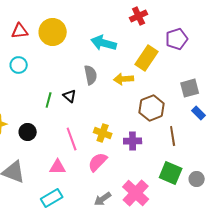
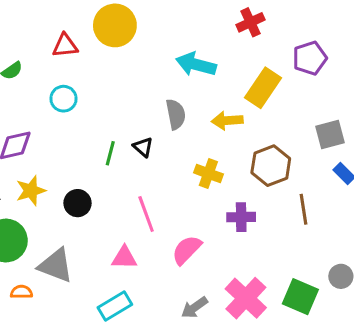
yellow circle: (53, 32) -> (115, 25), moved
yellow cross: (103, 133) -> (208, 173), moved
green square: (171, 173) -> (300, 297), moved

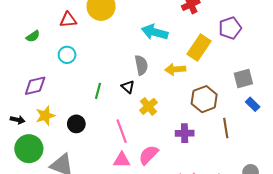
black triangle: (143, 147) -> (128, 87), moved
yellow cross: (208, 173) -> (148, 106), moved, turned 30
pink triangle: (124, 258) -> (122, 160), moved

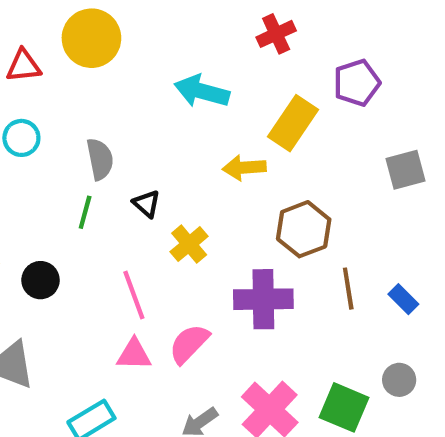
gray semicircle: (141, 65) -> (100, 159), moved
gray square: (243, 79) -> (406, 170), moved
blue rectangle: (253, 104) -> (403, 299), moved
purple cross: (185, 133) -> (263, 299), size x1.5

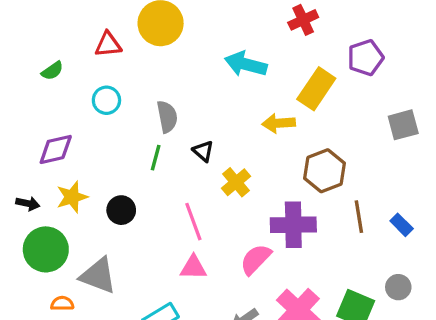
pink semicircle: (189, 344) -> (256, 259), moved

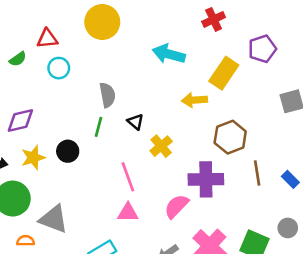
red triangle: (108, 45) -> (47, 39), moved
cyan circle: (106, 100) -> (59, 68), moved
black circle: (121, 210) -> (68, 151), moved

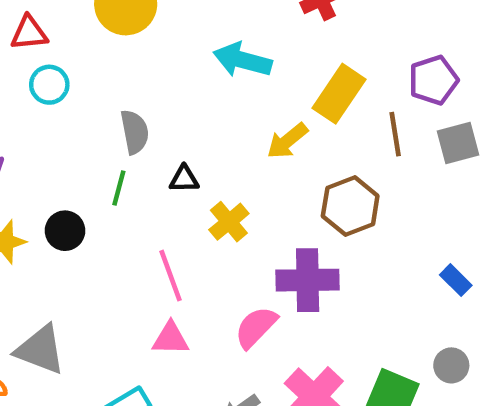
purple pentagon: (262, 49) -> (433, 80), moved
yellow arrow: (194, 100) -> (287, 141), turned -35
black triangle: (136, 122) -> (184, 179), turned -42
brown line: (257, 173) -> (395, 134), moved

